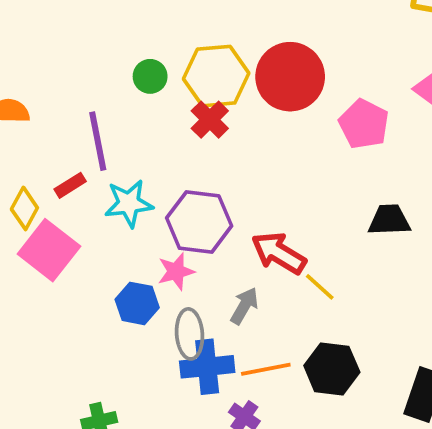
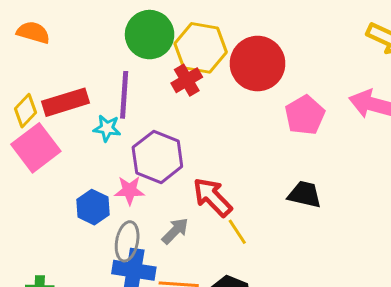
green circle: (150, 76) -> (150, 35), size x1.8
purple line: (98, 141) -> (124, 95), moved
red rectangle: (70, 185) -> (66, 102), size x1.8
cyan star: (129, 203) -> (107, 128), size x0.7

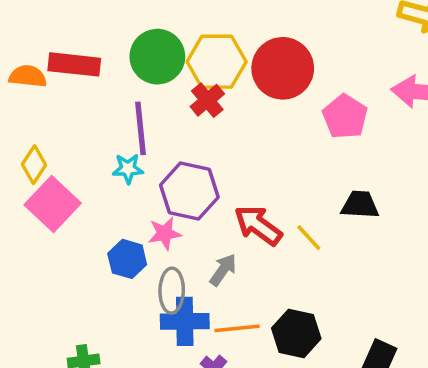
red rectangle: (66, 102) -> (74, 64), moved, turned 33
yellow line: (237, 232) -> (309, 238), moved

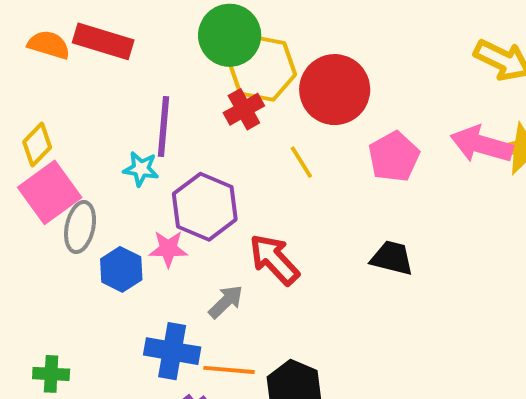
green circle: (157, 57) -> (230, 35), moved
yellow line: (309, 238) -> (301, 162), moved
gray ellipse: (172, 291) -> (80, 227), moved

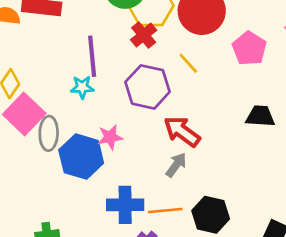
purple hexagon: (205, 207) -> (148, 87), moved
blue hexagon: (121, 269) -> (81, 157), size x1.5
gray arrow: (226, 302) -> (176, 165), moved

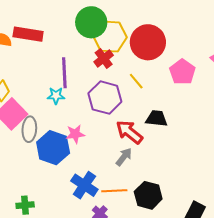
black trapezoid: (260, 116) -> (157, 118), moved
blue cross: (125, 205) -> (84, 185), turned 32

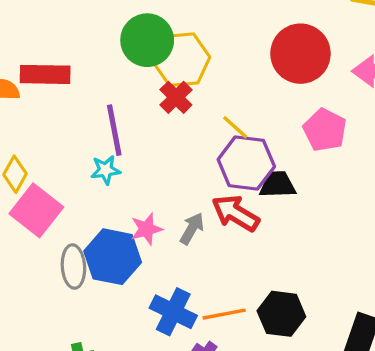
red circle: (148, 42) -> (300, 54), moved
pink pentagon: (182, 72) -> (325, 130), moved
purple hexagon: (105, 98) -> (246, 163), moved
gray ellipse: (29, 129) -> (73, 267), moved
gray arrow: (124, 157) -> (192, 229), moved

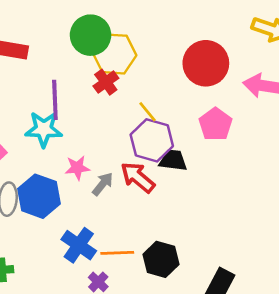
cyan star: (106, 170) -> (44, 129), size x1.6
pink star: (146, 229) -> (77, 168), moved

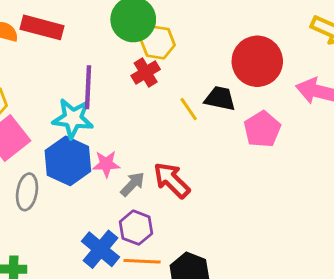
yellow hexagon: (114, 54) -> (158, 42), size x0.7
purple hexagon: (152, 140) -> (136, 228), moved, size x0.7
black trapezoid: (173, 160) -> (220, 98), moved
blue hexagon: (39, 196) -> (68, 161), moved

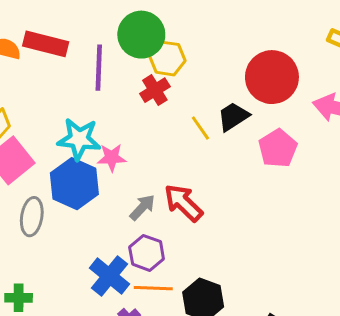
purple line: (88, 87) -> (99, 68), moved
black trapezoid: (220, 98) -> (233, 116), turned -44
pink star: (106, 164) -> (112, 158), moved

